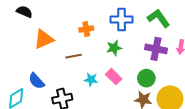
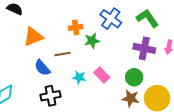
blue cross: (122, 19) -> (111, 19), turned 35
green star: (114, 48) -> (92, 41), moved
blue semicircle: (36, 81) -> (42, 68), moved

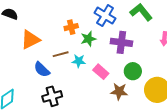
purple cross: (144, 48) -> (121, 42), moved
cyan star: (79, 77) -> (79, 61), moved
brown star: (131, 98) -> (119, 91), moved

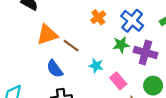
orange cross: (71, 27) -> (98, 17), moved, turned -32
green star: (88, 39) -> (121, 45), moved
brown line: (61, 54) -> (71, 46), moved, turned 42

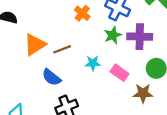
brown line: (71, 46) -> (62, 49), turned -42

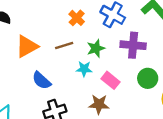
green star: (113, 35) -> (96, 48), moved
brown line: (62, 49) -> (64, 45), moved
brown star: (143, 93) -> (99, 104), moved

